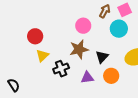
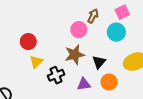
brown arrow: (105, 11) -> (93, 16), moved

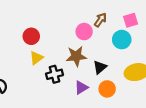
purple triangle: (84, 84) -> (81, 88), turned -32

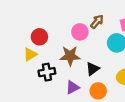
red circle: (31, 36) -> (39, 37), moved

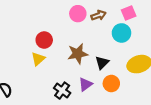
brown arrow: (97, 22) -> (99, 15), turned 40
pink circle: (80, 32) -> (78, 14), moved
black cross: (47, 72) -> (62, 91), moved, turned -35

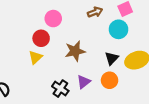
pink circle: (78, 14) -> (53, 19), moved
black triangle: (102, 63) -> (112, 58), moved

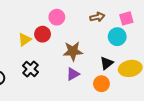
yellow triangle: (35, 57) -> (25, 40), moved
purple triangle: (84, 82) -> (73, 74), moved
black cross: (60, 89) -> (30, 69), moved

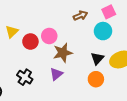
pink circle: (57, 17) -> (49, 36), moved
yellow triangle: (25, 40) -> (12, 32), moved
purple triangle: (73, 74) -> (56, 74), moved

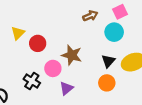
pink circle: (49, 36) -> (53, 68), moved
brown star: (63, 53) -> (72, 55), turned 30
purple triangle: (56, 74) -> (66, 88), moved

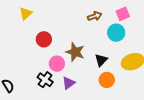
yellow triangle: (18, 33) -> (26, 13), moved
black triangle: (108, 61) -> (101, 60), moved
black cross: (32, 81) -> (45, 80), moved

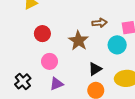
brown star: (75, 52) -> (78, 41), moved
black cross: (45, 80) -> (23, 81), moved

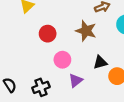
black triangle: (95, 69) -> (100, 62), moved, turned 32
black cross: (23, 81) -> (41, 87), turned 35

